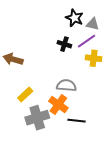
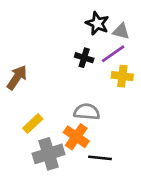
brown arrow: (13, 59) -> (17, 77), turned 108

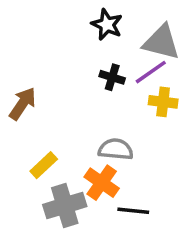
black star: (97, 23) -> (107, 25), moved
gray triangle: (121, 31) -> (161, 42), size x1.6

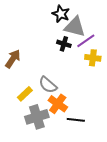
gray triangle: (161, 42) -> (75, 27), moved
gray semicircle: (116, 149) -> (48, 85), moved, turned -144

